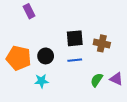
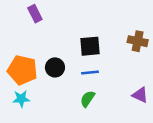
brown cross: (102, 43) -> (138, 41), moved
green semicircle: (97, 80) -> (88, 99), moved
cyan star: (41, 81) -> (21, 99), moved

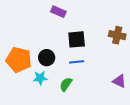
purple rectangle: (35, 14) -> (58, 12), moved, turned -40
cyan star: (21, 99) -> (40, 78), moved
green semicircle: (88, 99) -> (66, 84), moved

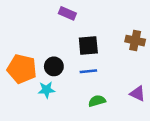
green semicircle: (66, 84) -> (97, 101), moved, turned 40

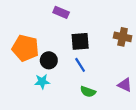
orange pentagon: (22, 69) -> (25, 48), moved
blue line: (88, 71) -> (80, 65), turned 64
green semicircle: (97, 101) -> (88, 92), turned -144

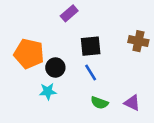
purple rectangle: (61, 12) -> (69, 13), turned -64
purple triangle: (125, 85) -> (132, 103), moved

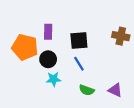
purple rectangle: (69, 13) -> (48, 32), moved, turned -48
cyan star: (48, 91) -> (54, 79), moved

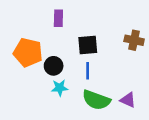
purple rectangle: (48, 32) -> (58, 18), moved
blue line: (79, 64) -> (88, 71), turned 32
green semicircle: (87, 90) -> (96, 100), size x1.6

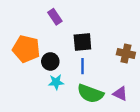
purple rectangle: (58, 18) -> (55, 17), turned -35
brown cross: (134, 40) -> (126, 53), moved

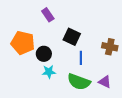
black square: (82, 42) -> (72, 37), turned 30
blue line: (82, 66) -> (81, 58), moved

